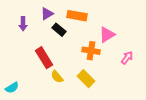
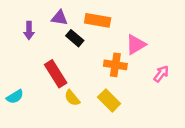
purple triangle: (47, 14) -> (59, 18), turned 40
cyan semicircle: (12, 88) -> (15, 97), moved

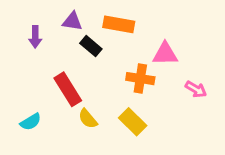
pink triangle: (136, 45) -> (165, 54), turned 30
pink arrow: (161, 74) -> (196, 89), turned 84
cyan semicircle: (15, 97) -> (31, 122), moved

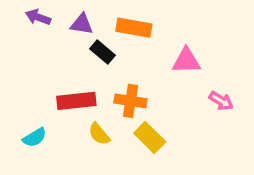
purple arrow: (35, 37) -> (38, 17), moved, turned 110
orange cross: (140, 79) -> (130, 101), moved
red rectangle: (68, 89) -> (76, 101), turned -64

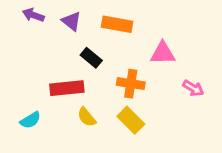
purple triangle: (82, 24) -> (71, 21), turned 30
black rectangle: (103, 52) -> (91, 58), moved
orange cross: (130, 101) -> (131, 84), moved

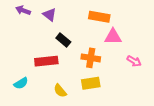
orange rectangle: (117, 24) -> (99, 17), moved
yellow semicircle: (87, 117) -> (60, 91), moved
yellow rectangle: (131, 120) -> (91, 83), turned -54

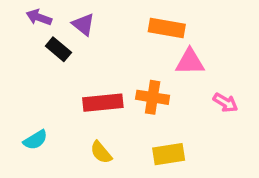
black rectangle: (63, 40) -> (58, 49), moved
red rectangle: (46, 61) -> (103, 103), moved
yellow rectangle: (91, 83) -> (169, 154), moved

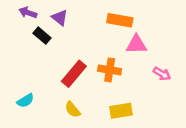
red rectangle: (103, 103) -> (74, 74), turned -44

